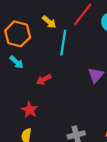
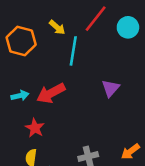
cyan arrow: (17, 62) -> (20, 96), moved, turned -56
red arrow: (44, 80) -> (51, 93), size x1.6

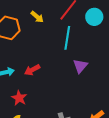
cyan line: (73, 51) -> (67, 38), moved
red arrow: (51, 93) -> (32, 70), size x0.7

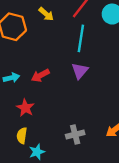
purple triangle: (80, 66) -> (80, 71), moved

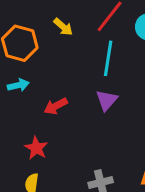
cyan arrow: (11, 78) -> (18, 85), moved

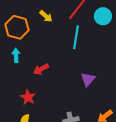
cyan arrow: (18, 85) -> (16, 55), turned -80
purple triangle: (107, 100) -> (88, 79), moved

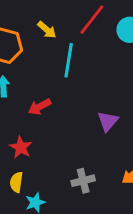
cyan line: (76, 37) -> (69, 60), moved

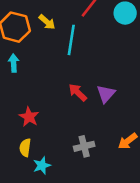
yellow arrow: (47, 30) -> (47, 22), moved
red arrow: (40, 107) -> (78, 92), moved, turned 72

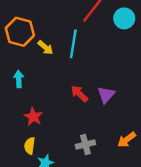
yellow arrow: (47, 22) -> (45, 48), moved
cyan arrow: (14, 63) -> (19, 79), moved

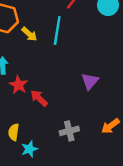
red arrow: (79, 94) -> (39, 98), moved
red star: (33, 117) -> (18, 85), moved

